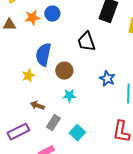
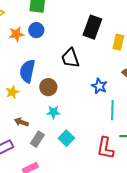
blue star: (107, 79) -> (99, 86), moved
cyan square: (77, 133) -> (66, 138), moved

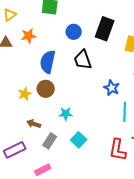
blue circle: (36, 30) -> (74, 32), moved
blue semicircle: (27, 71) -> (48, 62), moved
brown circle: (48, 87) -> (46, 89), moved

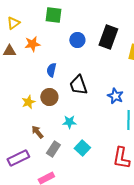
black trapezoid: (83, 60) -> (78, 85), moved
blue semicircle: (48, 62) -> (51, 70), size x0.6
brown arrow: (34, 124) -> (37, 132), turned 32

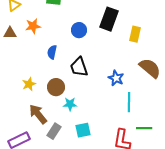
blue circle: (77, 40) -> (79, 30), moved
brown circle: (49, 97) -> (56, 87), moved
brown arrow: (37, 132) -> (38, 114), size x1.5
cyan square: (82, 148) -> (83, 130), turned 35

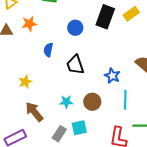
yellow rectangle: (135, 34) -> (131, 14), moved, turned 42
brown circle: (56, 87) -> (92, 102), moved
gray rectangle: (54, 131) -> (59, 134), moved

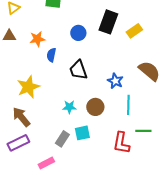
yellow rectangle: (131, 14) -> (134, 31), moved
orange star: (29, 24) -> (37, 39), moved
yellow star: (25, 82) -> (28, 87), size x1.6
brown arrow: (34, 112) -> (21, 117), moved

